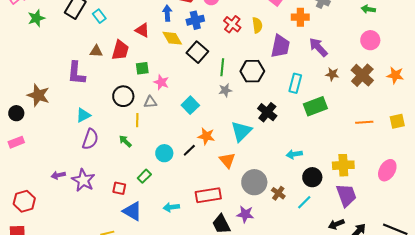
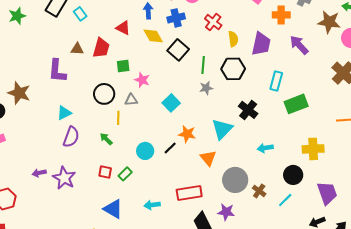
yellow semicircle: (257, 25) -> (233, 39), moved
brown star: (332, 74) -> (329, 22), moved, size x1.6
cyan arrow: (294, 154) -> (265, 148), moved
yellow cross: (343, 165) -> (313, 149), moved
red square: (119, 188) -> (105, 172), moved

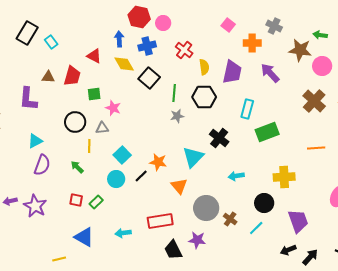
cyan square: (171, 103) -> (122, 155), moved

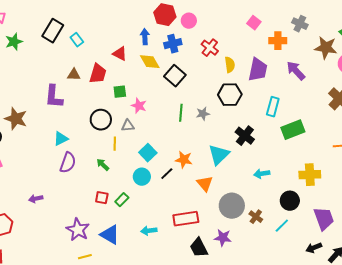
green line: (174, 93) -> (181, 113), moved
purple star: (35, 206) -> (78, 230), moved

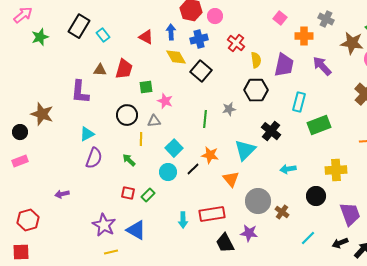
red triangle: (120, 54) -> (146, 37), moved
green line: (181, 113) -> (205, 119), moved
cyan line: (282, 226) -> (308, 238), moved
cyan arrow: (149, 231) -> (183, 220), moved, turned -84

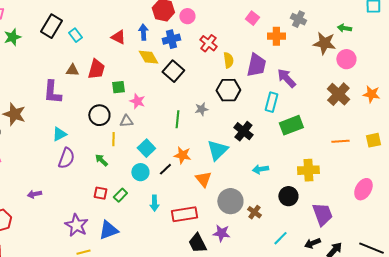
purple arrow: (322, 66) -> (286, 78), moved
cyan arrow: (183, 220) -> (154, 203), moved
blue triangle: (136, 230) -> (108, 230), turned -50

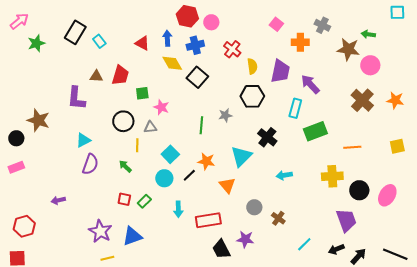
orange line: (340, 141) -> (352, 147), moved
black circle: (288, 196) -> (359, 190), moved
gray circle: (230, 201) -> (254, 207), size x0.6

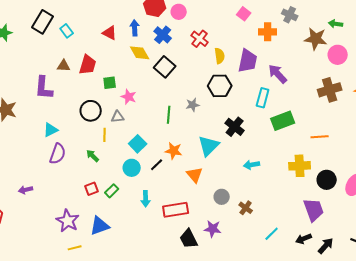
blue cross: (195, 45) -> (163, 35), turned -36
brown cross: (362, 100) -> (330, 90), turned 30
red square: (124, 199) -> (92, 189), turned -32

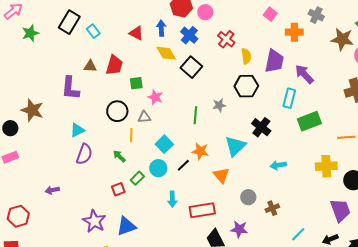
green rectangle: (112, 191) -> (137, 178), moved
brown cross: (246, 208) -> (272, 208), turned 32

